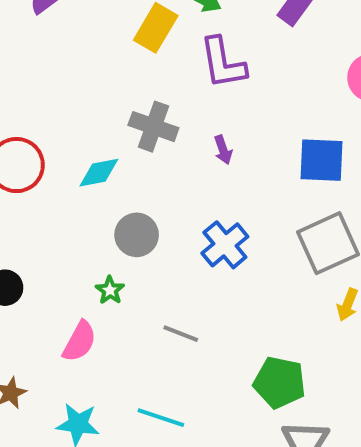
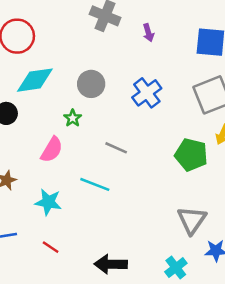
cyan diamond: (99, 173) -> (35, 80), moved, size x1.4
green pentagon: (280, 382) -> (191, 155), moved
cyan line: (161, 418) -> (95, 184), moved

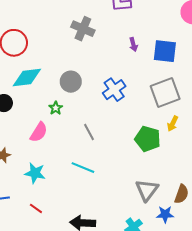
purple arrow: (148, 33) -> (133, 45), moved
gray line: (116, 148) -> (89, 132), turned 36
cyan line: (95, 184) -> (83, 168), moved

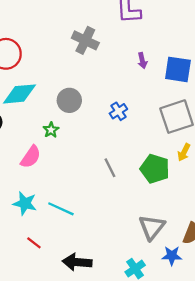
blue cross: (114, 90) -> (118, 111), size x0.7
gray line: (89, 132) -> (110, 168), moved
cyan line: (83, 168) -> (61, 209), moved
red line: (36, 208) -> (34, 243), moved

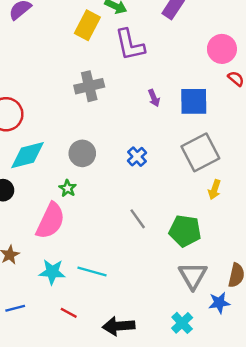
gray cross: (85, 40) -> (89, 86), turned -30
pink semicircle: (31, 157) -> (51, 221), size x1.4
green pentagon: (155, 169) -> (185, 231), moved

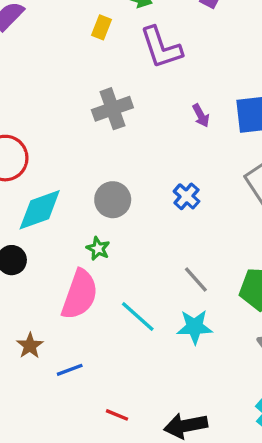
yellow rectangle: (87, 25) -> (101, 27), size x0.6
cyan line: (92, 271) -> (138, 317), moved, turned 32
cyan star: (52, 272) -> (195, 327), moved
blue line: (15, 308) -> (70, 370), moved

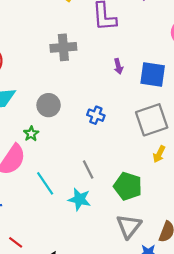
blue cross: (186, 196) -> (96, 115), turned -35

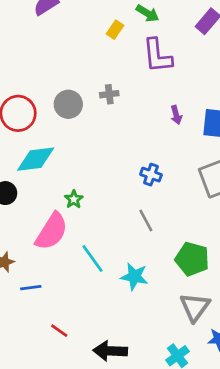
gray cross: (63, 47) -> (109, 94), size x0.6
gray circle: (49, 105) -> (68, 104), moved
gray line: (88, 169) -> (146, 221), moved

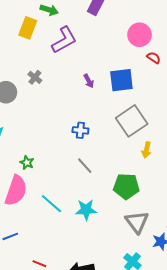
yellow rectangle: (115, 30) -> (28, 28), size x1.5
purple L-shape: (157, 56) -> (64, 40), turned -100
gray cross: (109, 94) -> (35, 77), turned -32

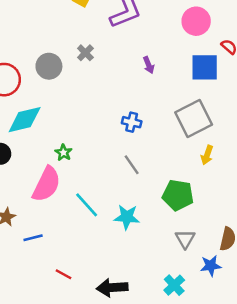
pink circle: (140, 35) -> (196, 21), moved
blue square: (121, 80) -> (205, 67), moved
gray triangle: (137, 222) -> (185, 239), size x0.7

